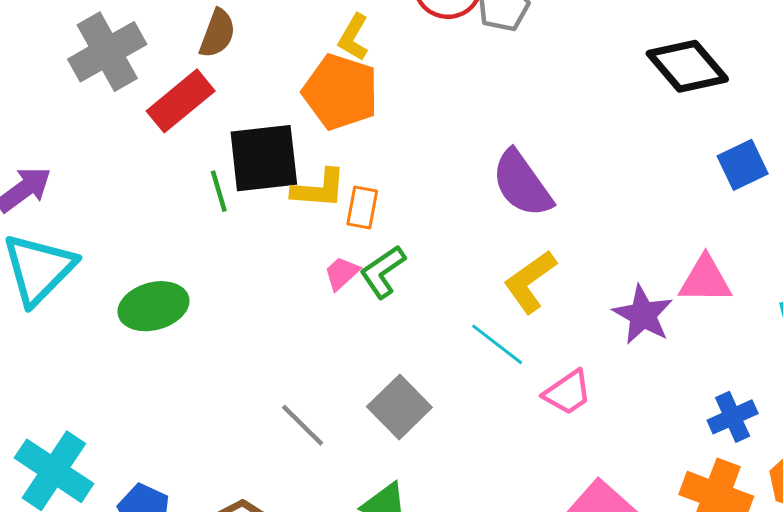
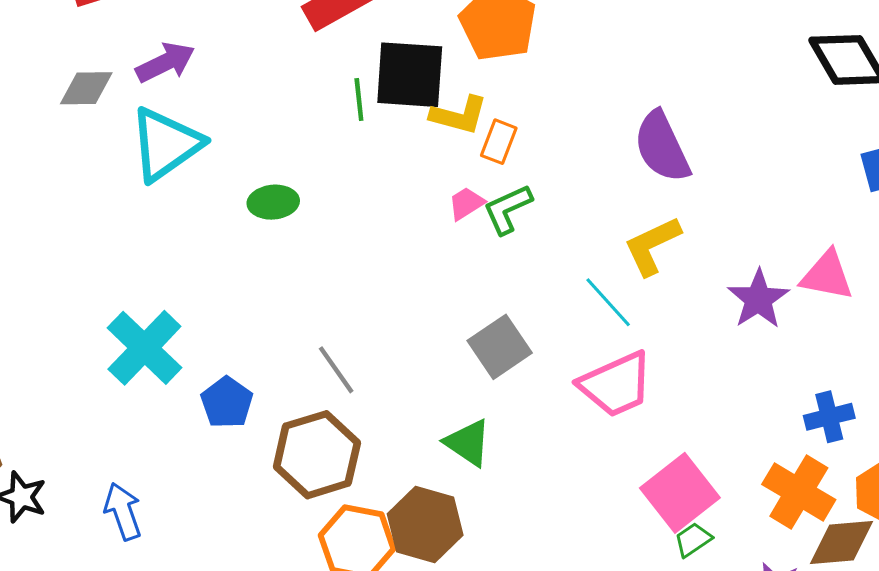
green ellipse: (153, 306) -> (273, 202), size x0.7
pink trapezoid: (567, 393) -> (616, 384), moved, size x1.5
gray line: (303, 425) -> (336, 370), moved

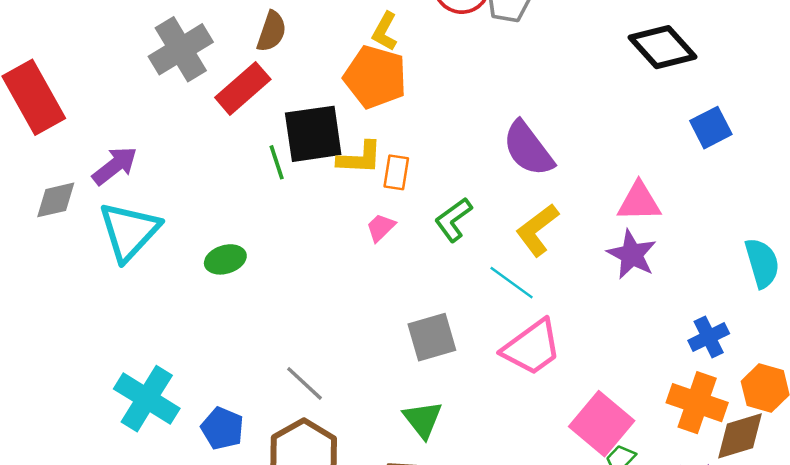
green L-shape: (508, 209) -> (453, 220), moved
pink triangle: (827, 275) -> (639, 202), moved
gray square: (500, 347) -> (432, 337), turned 30
green triangle: (468, 443) -> (423, 420), turned 30

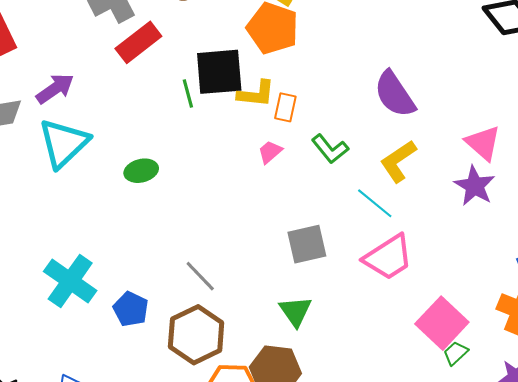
red rectangle: (243, 88) -> (138, 42), moved
pink triangle: (639, 202) -> (483, 143), turned 39
green L-shape: (453, 220) -> (330, 149), turned -96

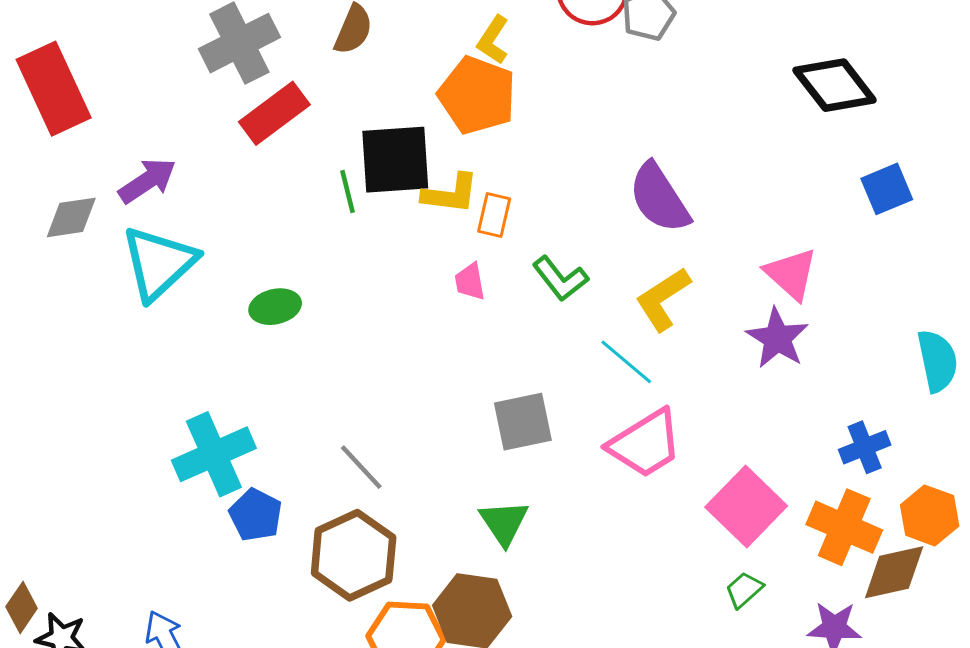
pink trapezoid: (270, 152) -> (470, 282), turned -60
cyan cross: (70, 281) -> (214, 454), moved, turned 30
pink square: (442, 323) -> (746, 507), moved

